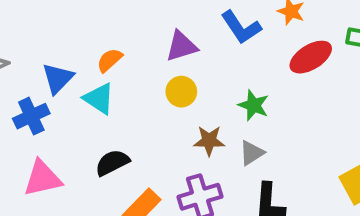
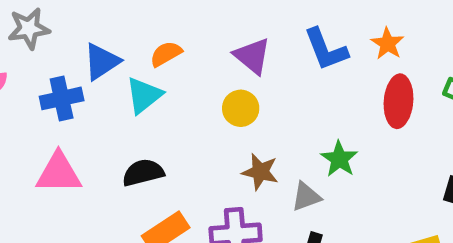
purple triangle: (181, 46) -> (252, 56), turned 44
red ellipse: (311, 57) -> (399, 101), turned -66
cyan triangle: (99, 99) -> (144, 95), turned 36
green star: (254, 105) -> (339, 159), moved

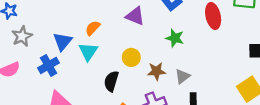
yellow circle: (241, 108) -> (131, 57), moved
green star: (339, 159) -> (175, 38), moved
black semicircle: (143, 173) -> (111, 81), moved, turned -42

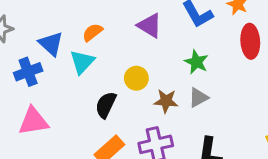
blue triangle: (63, 41) -> (51, 44), turned -36
gray triangle: (182, 76) -> (198, 98), moved

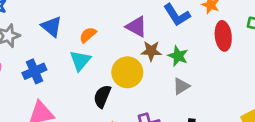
blue triangle: (51, 44) -> (52, 27), moved
yellow circle: (136, 78) -> (127, 72), size x1.5
brown star: (166, 101) -> (151, 51), moved

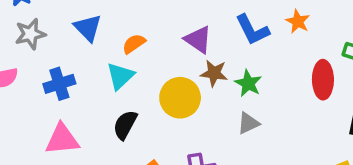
red ellipse: (223, 36) -> (323, 80), moved
black semicircle: (102, 96) -> (125, 125), moved

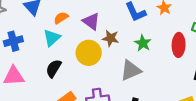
purple triangle: (198, 40) -> (91, 21), moved
green star: (248, 83) -> (143, 43), moved
gray triangle: (248, 123) -> (131, 70), size x1.5

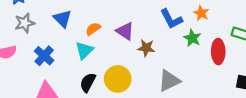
blue cross: (13, 41) -> (44, 56), turned -30
green star: (143, 43) -> (192, 38), moved
yellow circle: (89, 53) -> (118, 79), moved

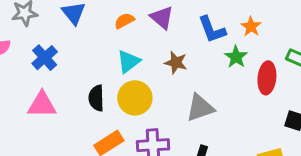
orange semicircle: (93, 29) -> (124, 21), moved
purple triangle: (125, 31) -> (162, 18), moved
cyan triangle: (84, 50) -> (129, 61), moved
black semicircle: (88, 82) -> (96, 98), turned -36

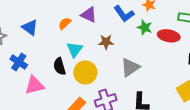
red ellipse: (267, 78) -> (169, 36), turned -70
black semicircle: (96, 98) -> (59, 66), moved
pink triangle: (42, 105) -> (34, 85), moved

